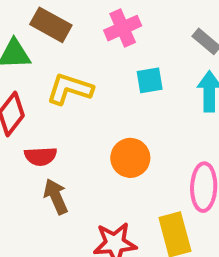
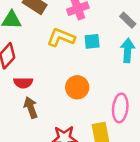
yellow L-shape: (70, 89) -> (61, 37), moved

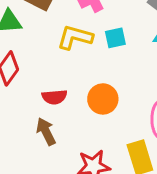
red semicircle: (23, 83) -> (54, 97), moved

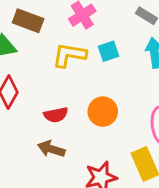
brown arrow: (46, 131) -> (51, 149), turned -40

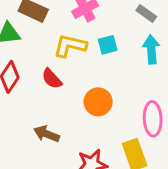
red semicircle: (56, 115) -> (52, 79), moved, turned 55

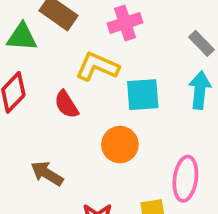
cyan square: (108, 45) -> (143, 95), moved, size x1.4

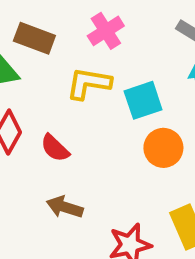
red semicircle: (66, 104) -> (55, 148), moved
orange circle: (120, 145) -> (163, 148), moved

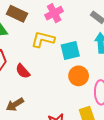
brown arrow: (65, 207) -> (15, 104), moved, turned -54

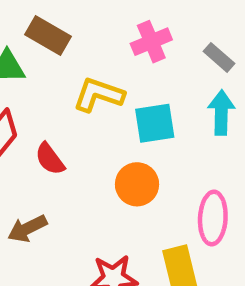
pink cross: (54, 13) -> (151, 42), moved
orange circle: (79, 76) -> (137, 184), moved

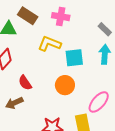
pink cross: (151, 42) -> (61, 17), moved, turned 30
red semicircle: (50, 159) -> (25, 83), moved
pink ellipse: (213, 218) -> (99, 102), turned 35

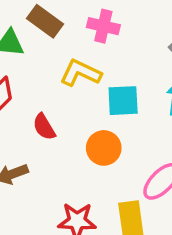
red semicircle: (25, 83) -> (44, 127), moved

